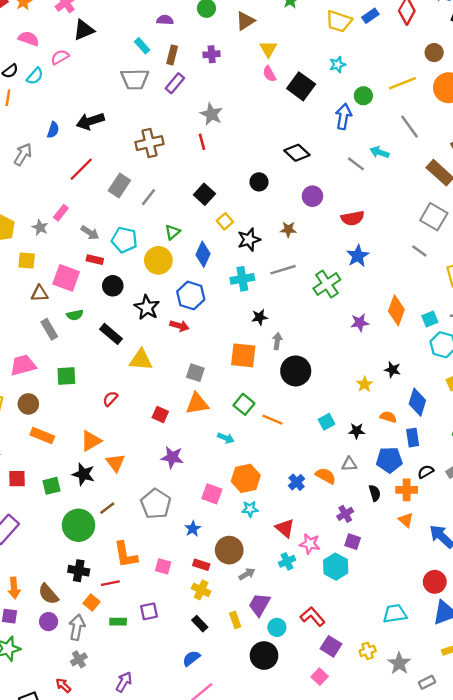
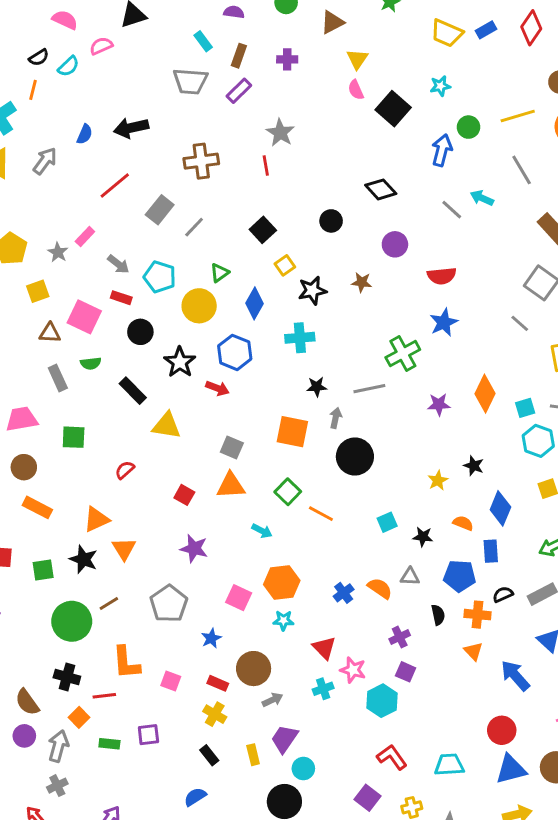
yellow square: (27, 260) -> (38, 291), turned -30
gray line: (283, 270) -> (369, 389), moved
red L-shape: (313, 617) -> (392, 757), moved

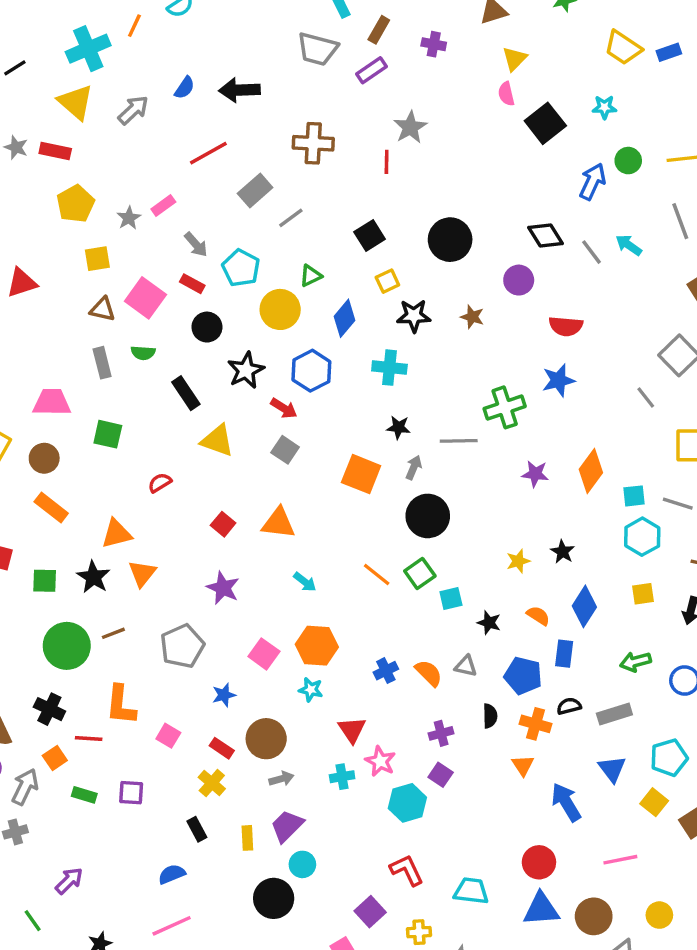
black diamond: (381, 189) -> (546, 235), moved
black circle: (331, 221) -> (450, 240), size x1.6
gray square: (232, 447) -> (285, 450), moved
green square: (288, 492) -> (420, 574), moved

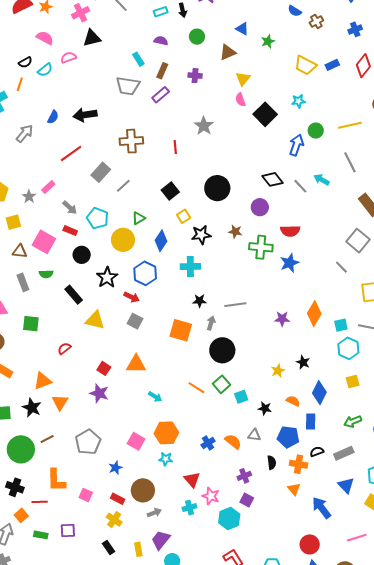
gray star: (410, 127) -> (204, 126), moved
green cross: (505, 407) -> (261, 247), moved, turned 30
purple star: (223, 588) -> (99, 393), moved

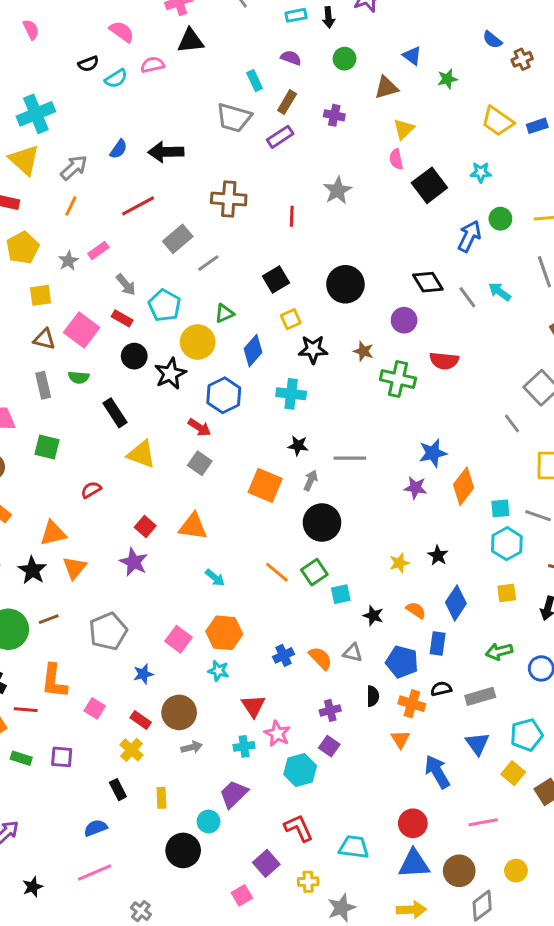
orange line: (20, 84) -> (71, 206), moved
blue star: (289, 263) -> (433, 453), moved
black star: (107, 277) -> (170, 374), moved
purple trapezoid: (161, 540) -> (234, 794), moved

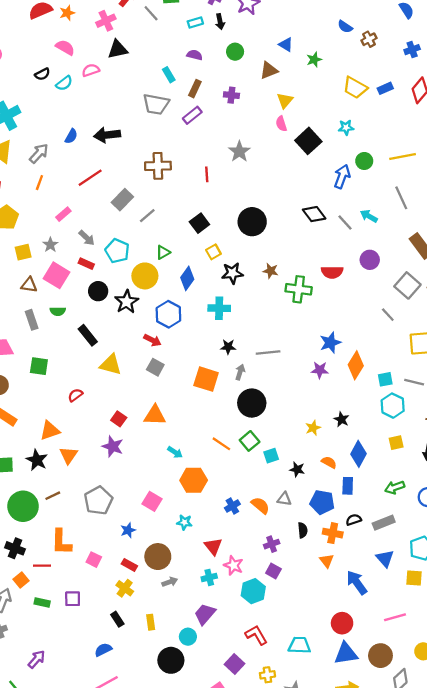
gray star: (68, 261) -> (50, 245), moved
purple circle: (404, 320) -> (370, 260), moved
orange hexagon: (224, 633) -> (194, 480), moved
yellow square: (513, 773) -> (414, 578), turned -30

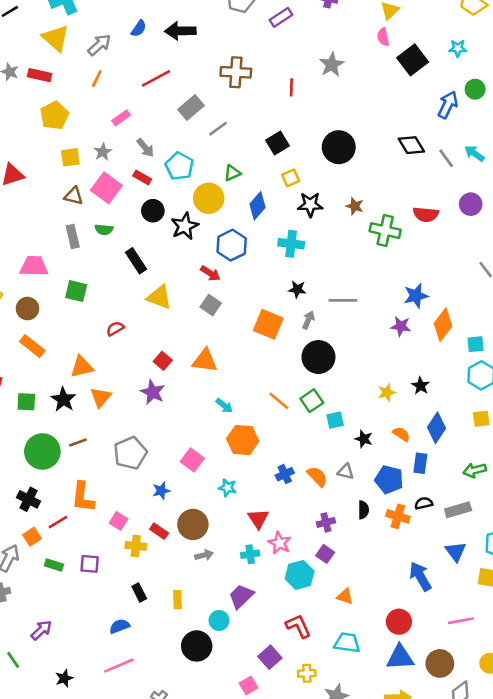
orange triangle: (327, 561) -> (345, 596), moved, turned -40
red line: (42, 566) -> (58, 522), turned -36
yellow cross: (125, 588) -> (136, 546), moved, turned -36

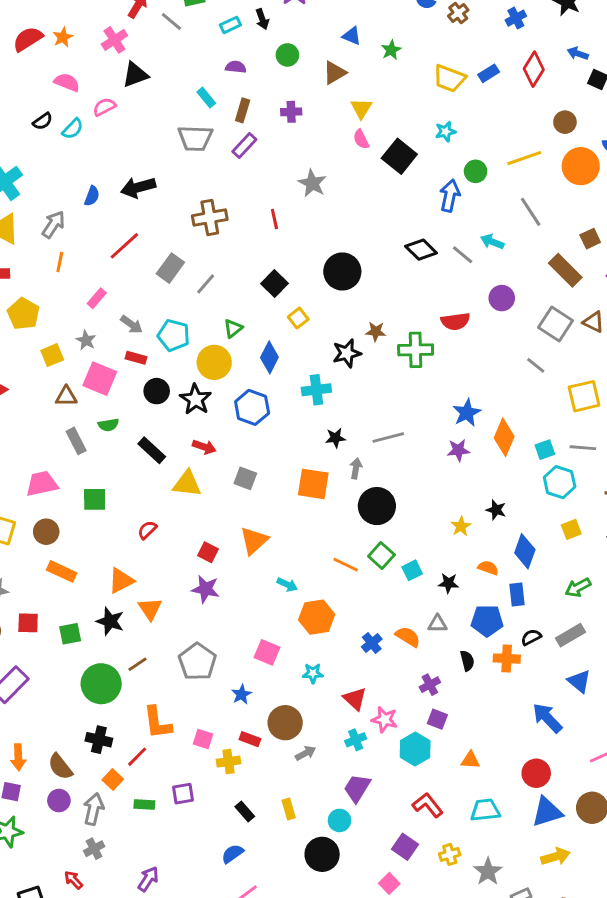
black star: (310, 205) -> (347, 353), moved
red arrow: (210, 273) -> (204, 447), moved
orange triangle: (205, 361) -> (254, 541), turned -36

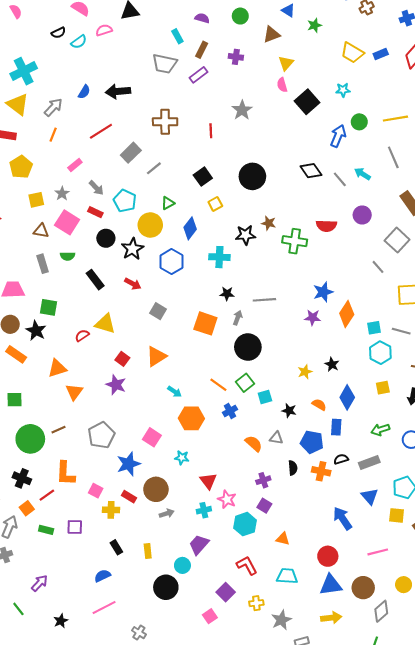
yellow triangle: (187, 484) -> (105, 324), moved
black star: (110, 621) -> (36, 331), moved
blue cross: (372, 643) -> (230, 411), moved
blue star: (241, 694) -> (129, 464), size x1.6

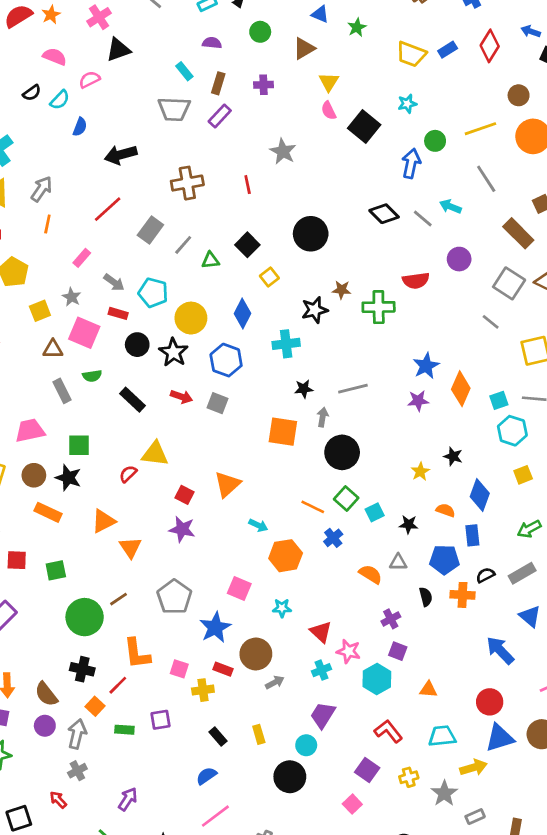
blue semicircle: (84, 92) -> (80, 127), moved
green triangle: (168, 203) -> (210, 260), moved, turned 32
gray square: (158, 311) -> (218, 403), moved
yellow arrow: (331, 618) -> (474, 768), moved

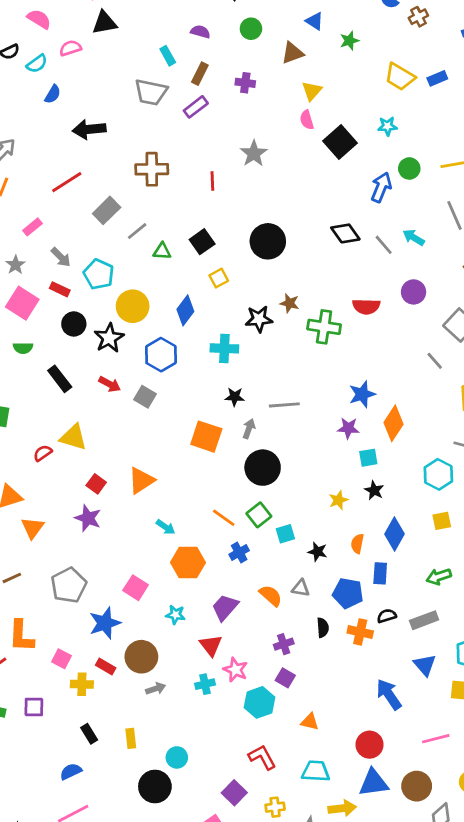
cyan square: (499, 400) -> (368, 458), moved
orange semicircle: (446, 510) -> (357, 544), turned -108
purple trapezoid: (323, 715) -> (225, 607), moved

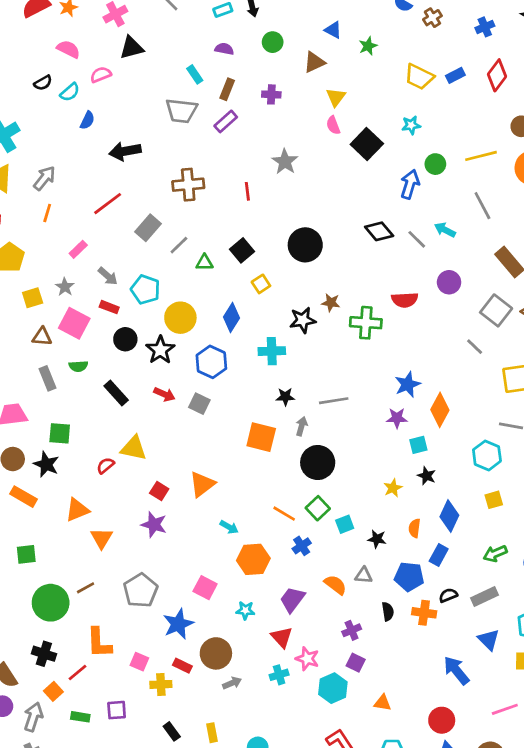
blue rectangle: (380, 573) -> (439, 555), turned 30

